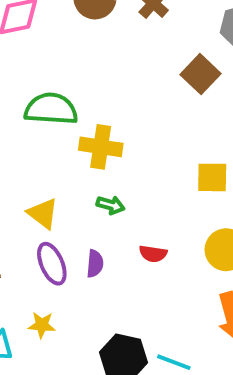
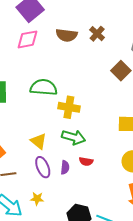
green arrow: (111, 205) -> (74, 137), size x1.6
red semicircle: (153, 254) -> (86, 161), moved

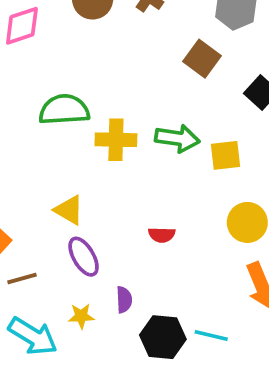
green arrow: (74, 137) -> (177, 138), moved
purple semicircle: (65, 167) -> (124, 300), moved

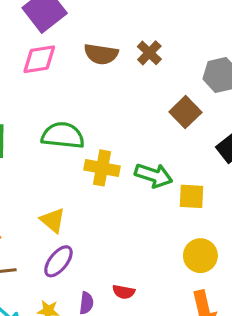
red semicircle: (162, 235) -> (124, 292), moved
purple ellipse: (84, 257) -> (58, 261), turned 60

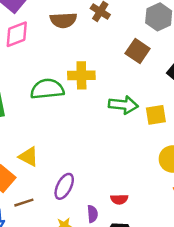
yellow cross: (102, 168) -> (81, 75), moved
yellow triangle: (53, 220) -> (28, 157), moved

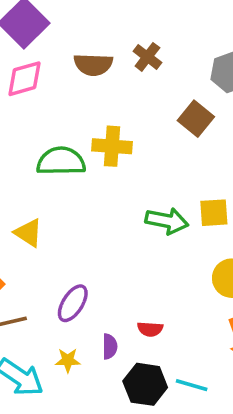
green arrow: (123, 105) -> (167, 221), moved
yellow triangle: (28, 157) -> (28, 233), moved

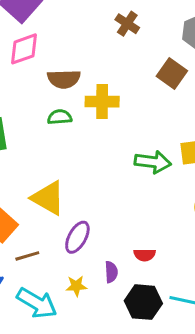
brown semicircle: (93, 65) -> (64, 79), moved
green semicircle: (61, 161) -> (60, 117), size x0.6
yellow triangle: (28, 233) -> (48, 198), moved, size x1.4

